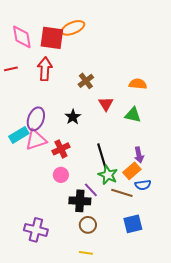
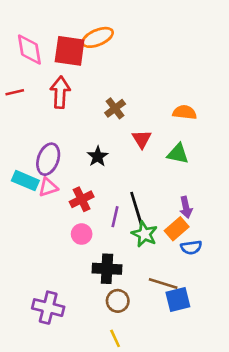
cyan rectangle: (19, 135) -> (25, 181), turned 54
pink triangle: (36, 140) -> (48, 187), size x0.7
purple line: (91, 190) -> (115, 217), moved, turned 56
brown line: (122, 193) -> (163, 284), moved
yellow line: (86, 253) -> (115, 338), turned 56

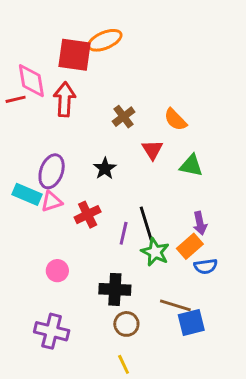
pink diamond: (29, 49) -> (31, 81), moved
orange semicircle: (185, 112) -> (175, 120), moved, turned -140
pink circle: (82, 234) -> (57, 271), moved

